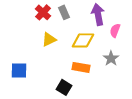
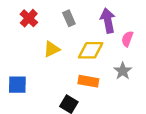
red cross: (43, 12) -> (29, 18), moved

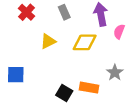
gray star: (123, 71) -> (115, 73), moved
orange rectangle: (88, 81) -> (89, 88), moved

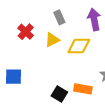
red cross: (27, 12) -> (26, 32), moved
yellow triangle: (48, 41) -> (52, 40), moved

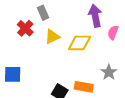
gray rectangle: (59, 17) -> (43, 13), moved

